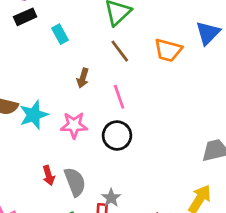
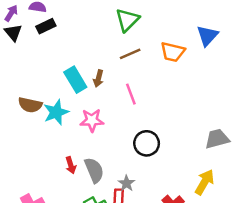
cyan rectangle: (60, 34) -> (75, 80), moved, size x1.5
brown line: (120, 51) -> (130, 54), turned -75
black circle: (117, 135) -> (147, 143), moved

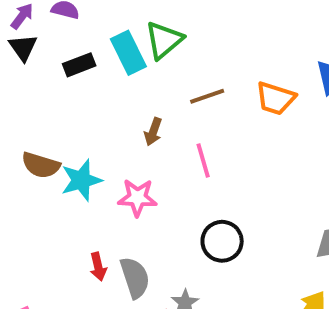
green triangle: (127, 20) -> (164, 40), moved
black rectangle: (46, 26) -> (79, 65), moved
cyan rectangle: (75, 80) -> (128, 53), moved

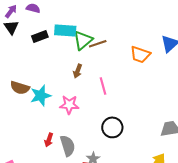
green triangle: (164, 40) -> (83, 40), moved
cyan rectangle: (128, 53) -> (65, 30), turned -60
brown line: (207, 96) -> (98, 44), moved
red arrow: (98, 267) -> (49, 140), turned 32

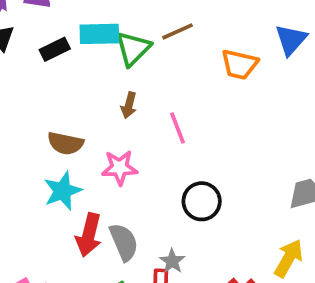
brown line: (98, 44) -> (178, 31), moved
brown semicircle: (20, 88) -> (65, 143), moved
cyan star: (41, 96) -> (63, 191), moved
red arrow: (49, 140) -> (89, 235), size x1.6

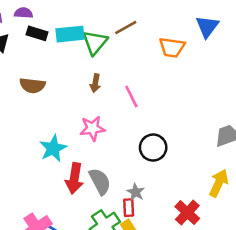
black rectangle: (55, 49) -> (37, 33), moved, turned 48
brown semicircle: (65, 143) -> (32, 85), moved

